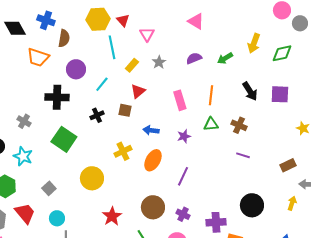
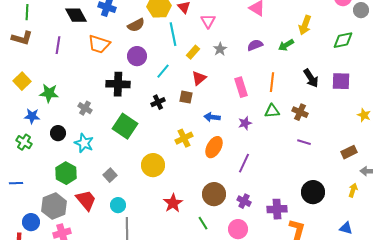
brown semicircle: (64, 38) -> (136, 25), moved, turned 54
yellow arrow: (254, 43) -> (305, 25), moved

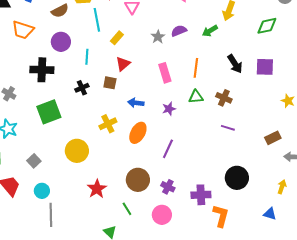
gray star: (220, 49) -> (158, 37), moved
cyan line: (163, 71) -> (87, 57), turned -35
green square: (125, 126) -> (49, 112), turned 35
yellow arrow: (353, 190) -> (282, 187), moved

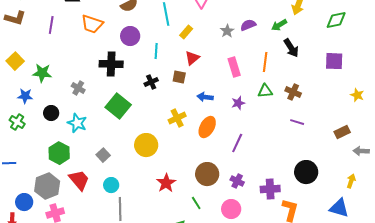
black arrow: (235, 64) -> (291, 48), moved
green square: (49, 112) -> (118, 106), turned -30
blue triangle: (270, 214) -> (339, 208), size x1.5

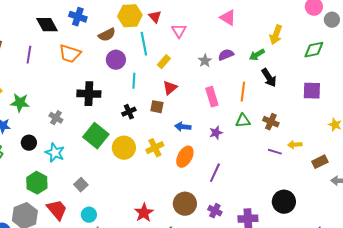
purple circle: (130, 36) -> (116, 60), moved
yellow circle: (146, 145) -> (124, 148), moved
yellow arrow: (351, 181) -> (295, 145), moved, turned -112

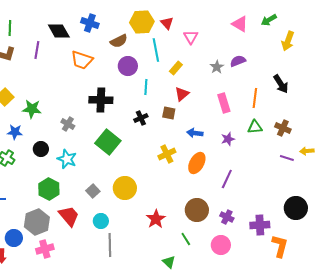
purple line: (29, 55) -> (37, 50), moved
green arrow: (257, 55) -> (269, 20), moved
yellow circle: (124, 148) -> (125, 188), moved

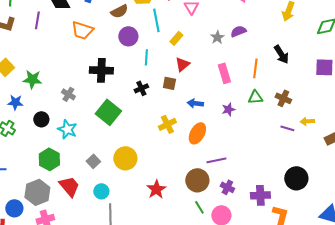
purple line: (227, 179) -> (216, 160), moved, turned 54
green line: (186, 239) -> (199, 207), moved

